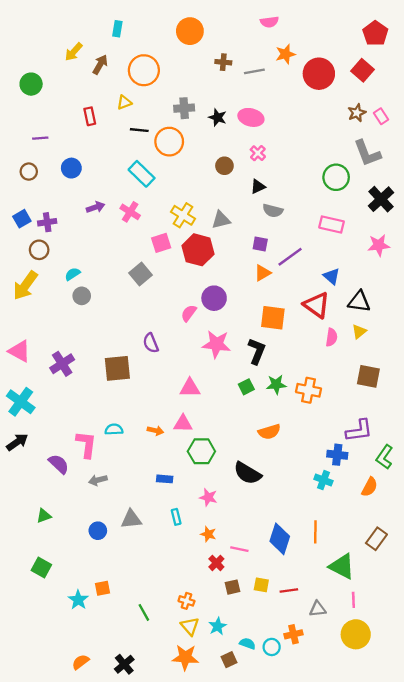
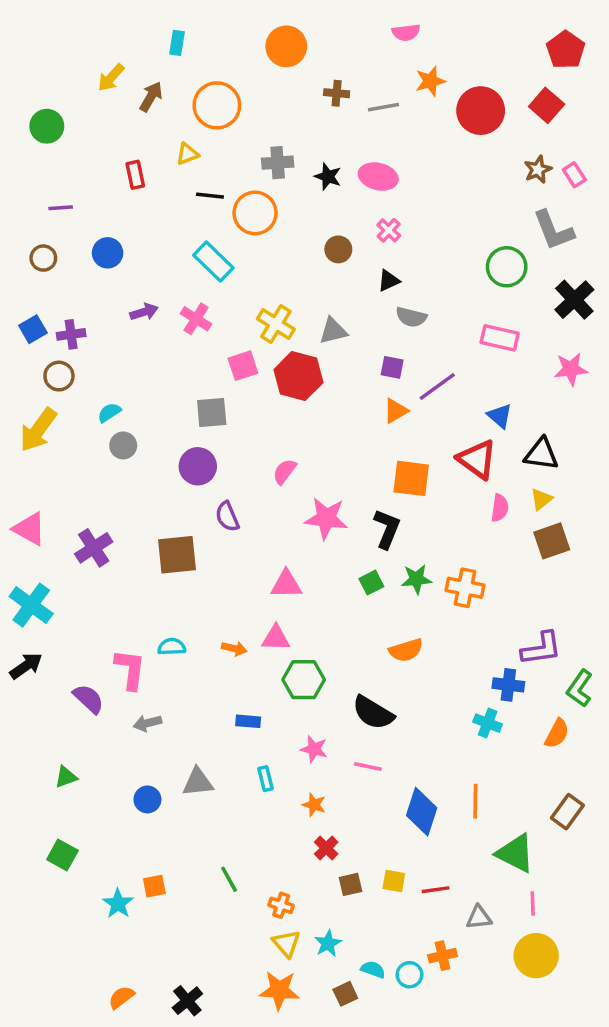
gray square: (140, 274) -> (212, 412), turned 35
purple circle: (214, 298) -> (198, 466), moved
brown square: (368, 376) -> (552, 541), moved, turned -30
pink line: (239, 549) -> (368, 766), moved
green line: (144, 612) -> (229, 879), moved

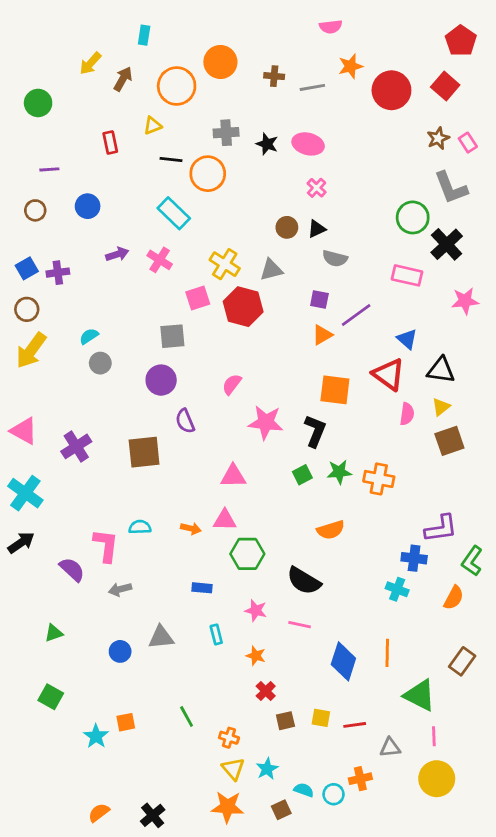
orange circle: (286, 46) -> (220, 62), moved
brown circle: (338, 249) -> (287, 227), moved
black cross: (574, 300) -> (447, 244), moved
brown circle: (59, 376) -> (27, 309), moved

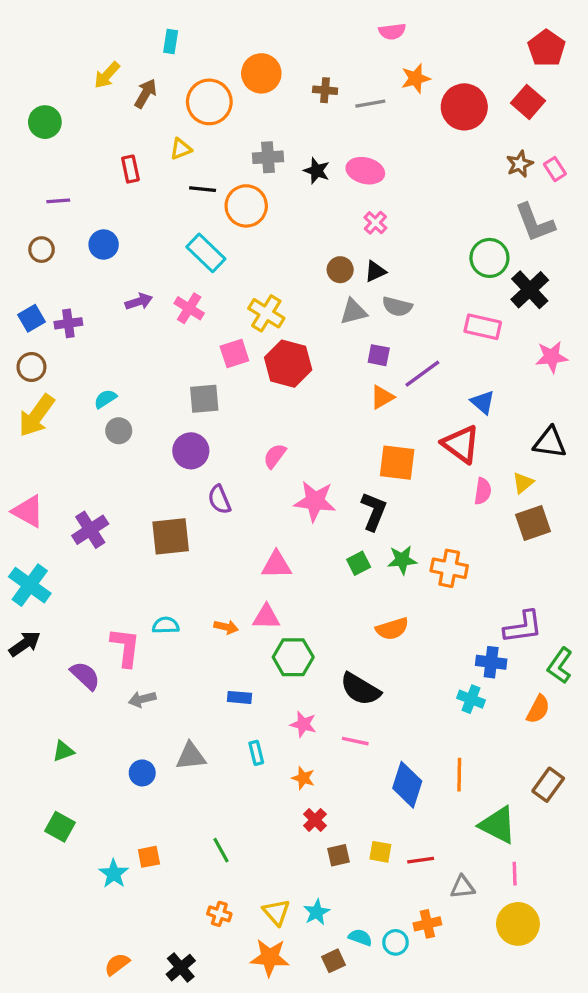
gray triangle: (271, 270) -> (354, 312), moved
black triangle: (441, 370) -> (550, 442), moved
orange cross: (229, 738) -> (219, 914), moved

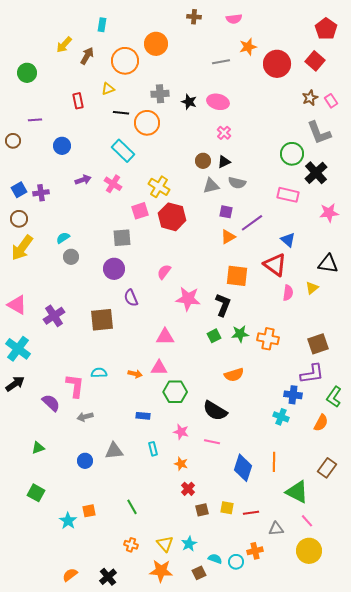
brown cross: (325, 90) -> (194, 17), moved
brown circle: (42, 250) -> (13, 141), moved
brown square: (533, 523) -> (318, 344), moved
pink line: (515, 874) -> (307, 521), turned -40

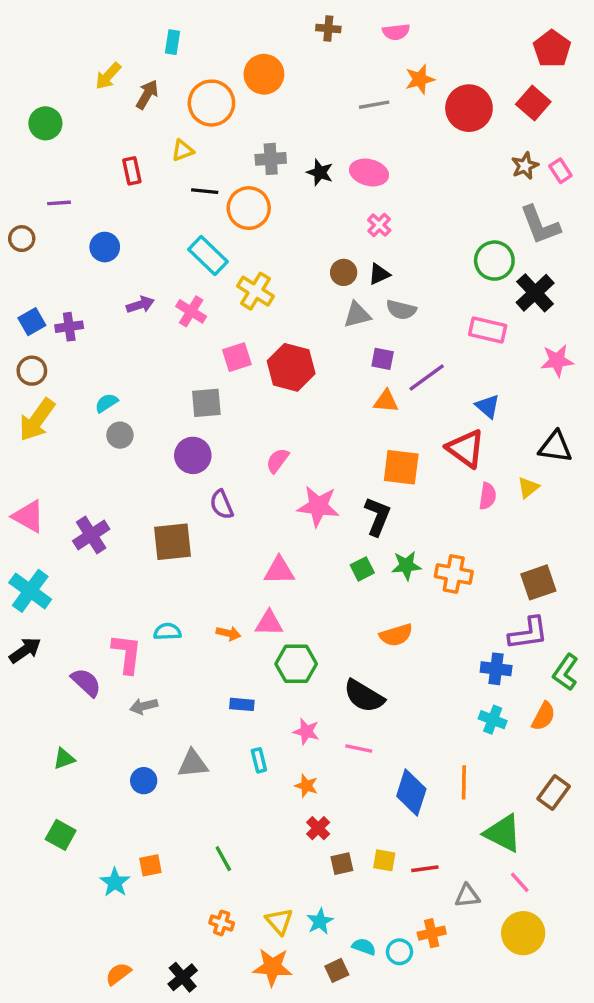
yellow cross: (159, 187) -> (255, 291), moved
orange triangle: (228, 237) -> (386, 401), turned 35
cyan cross: (281, 417) -> (493, 720), moved

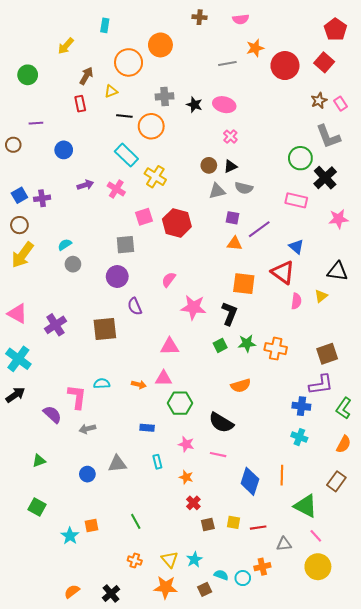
brown arrow: (147, 95) -> (86, 76), moved
orange semicircle: (543, 716) -> (344, 444), moved

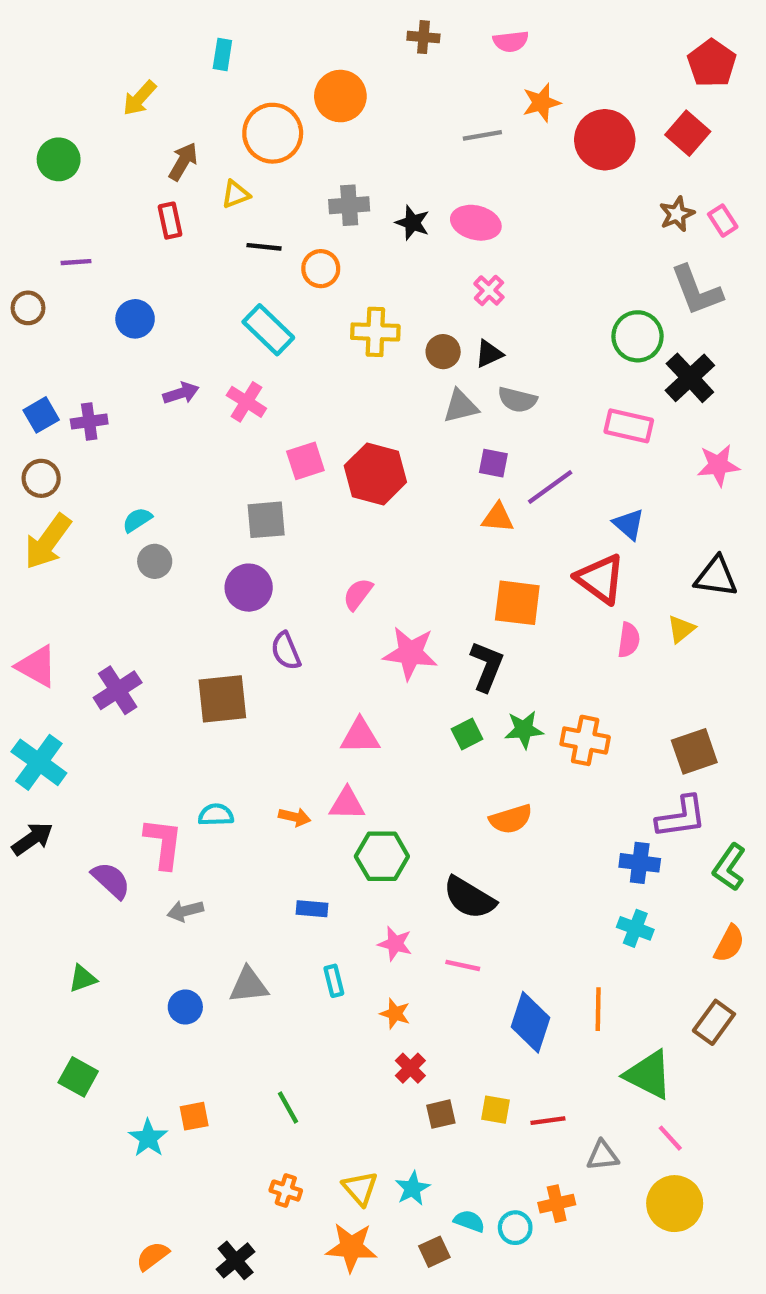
orange circle: (151, 126) -> (321, 269), size x0.7
yellow cross: (155, 177) -> (375, 332), moved, turned -30

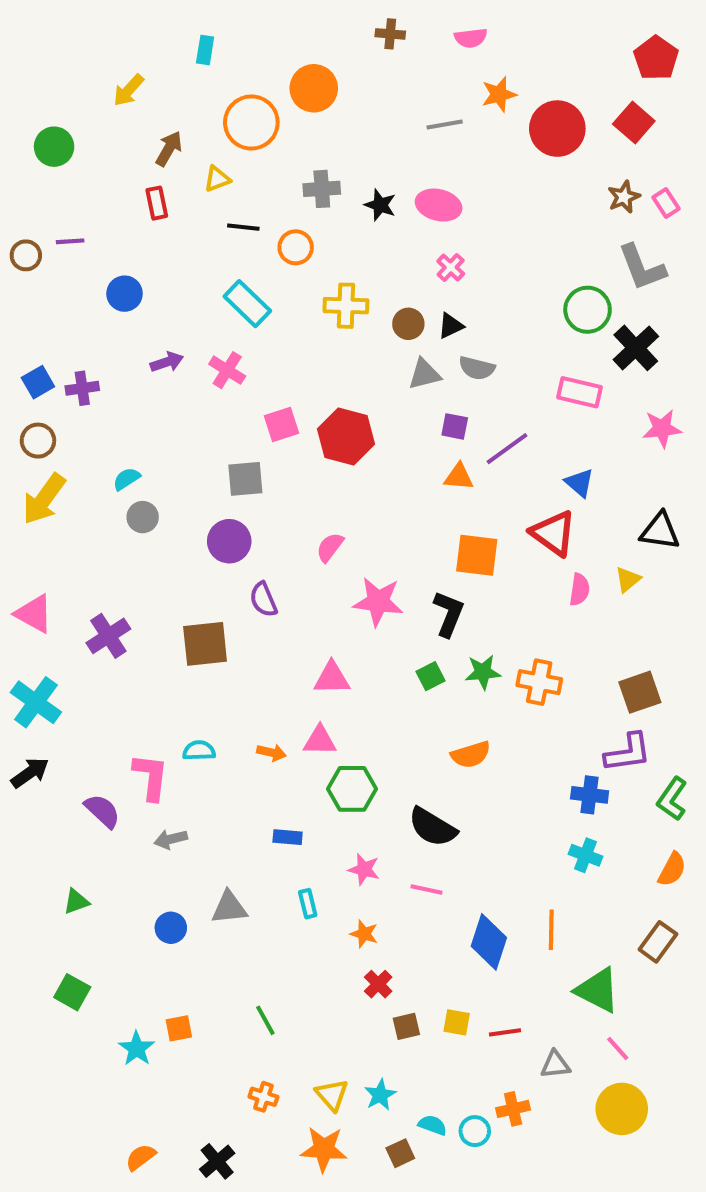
brown circle: (28, 308) -> (26, 255), moved

